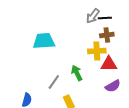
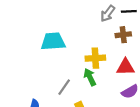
black line: (105, 18) -> (129, 11), moved
yellow cross: (97, 51) -> (95, 58), moved

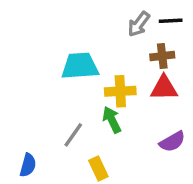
cyan trapezoid: (53, 41) -> (80, 66), moved
red triangle: (125, 67) -> (164, 88), moved

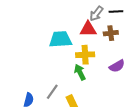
red triangle: (164, 88) -> (88, 29), moved
gray line: (73, 135) -> (52, 92), moved
purple semicircle: (172, 142) -> (117, 66), moved

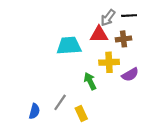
yellow cross: (85, 55) -> (109, 62), moved

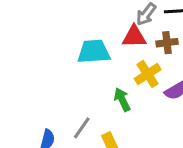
yellow cross: (109, 62) -> (148, 74), turned -30

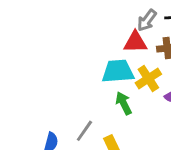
cyan trapezoid: (94, 52) -> (118, 71), moved

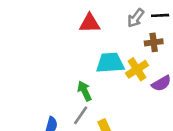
red triangle: (135, 42) -> (90, 23), moved
green arrow: (124, 103) -> (85, 91), moved

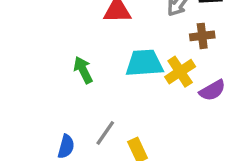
green arrow: (85, 91) -> (83, 70), moved

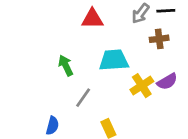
yellow cross: (180, 72) -> (142, 86), moved
gray line: (105, 133) -> (83, 98), moved

